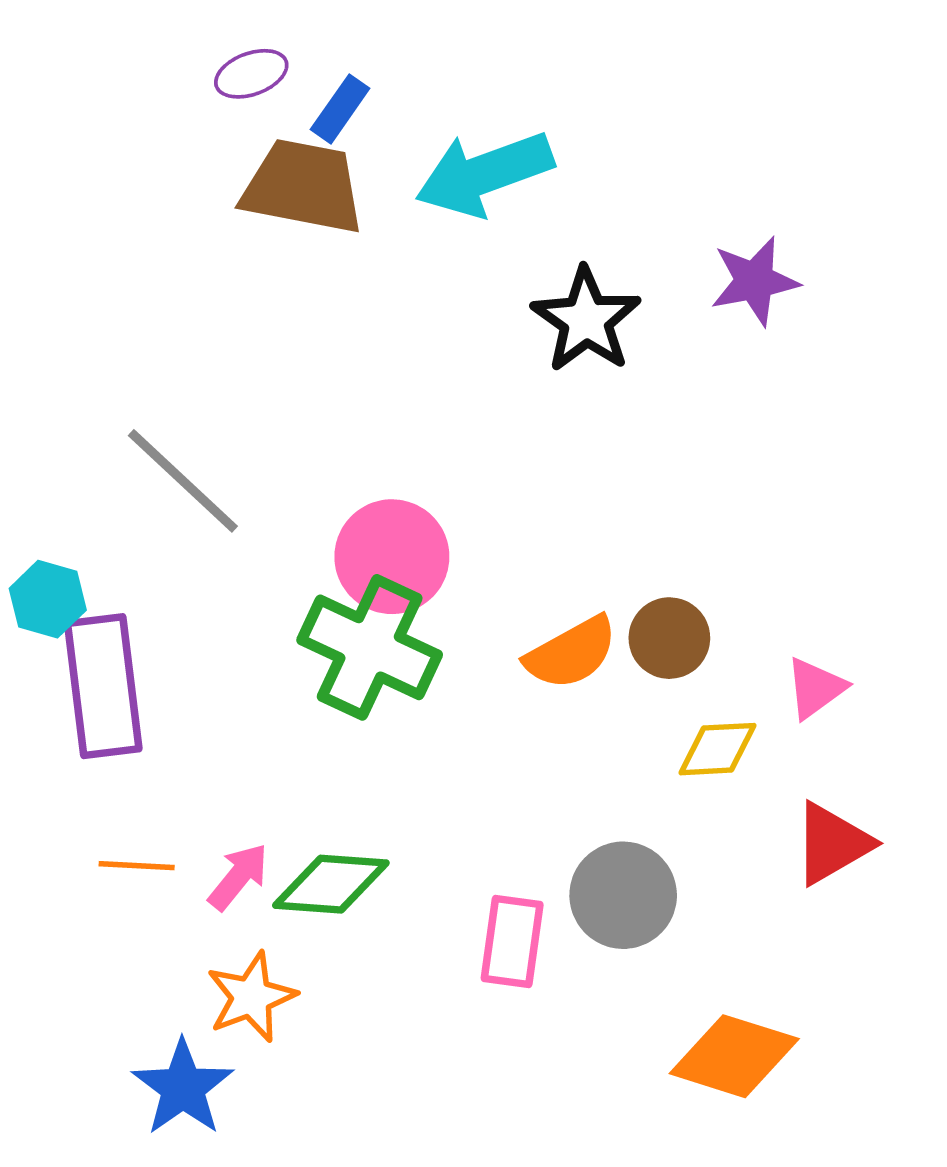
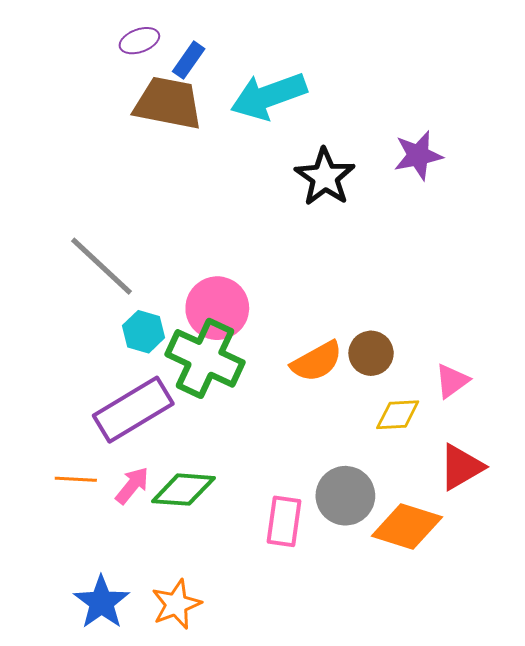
cyan hexagon: (48, 599) -> (143, 332), moved
purple rectangle: (103, 686) -> (133, 410), moved, turned 66
orange star: (251, 997) -> (176, 604), moved
orange diamond: (734, 1056) -> (407, 526), moved

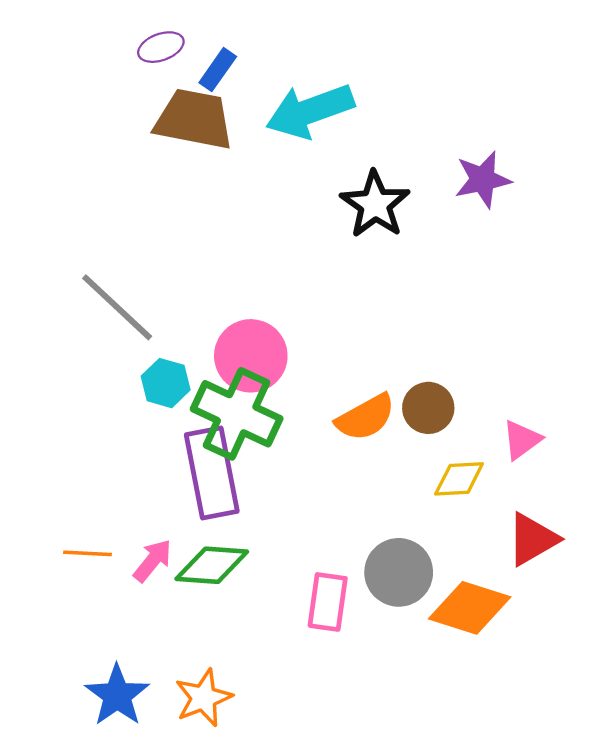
purple rectangle: (133, 410) -> (212, 473), moved, turned -70

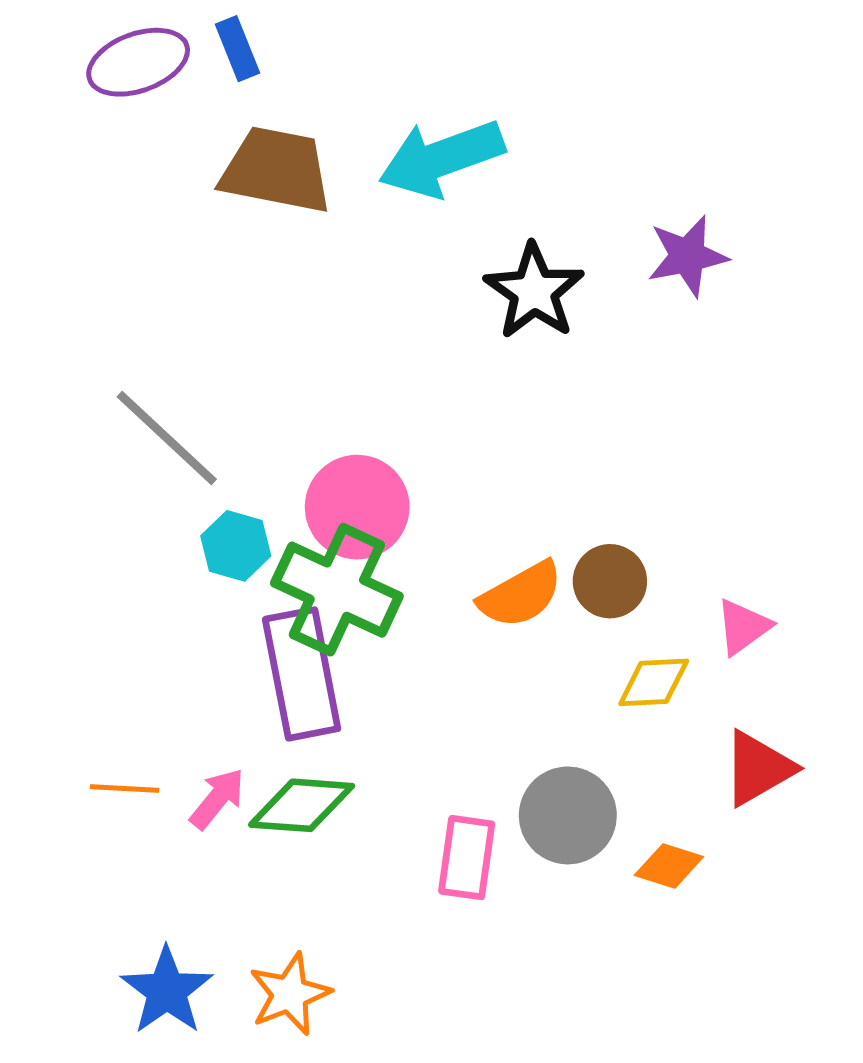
purple ellipse: (161, 47) -> (138, 62), moved, size x1.5
blue rectangle: (218, 70) -> (237, 49), moved, turned -57
orange diamond: (470, 608) -> (669, 866), size x0.6

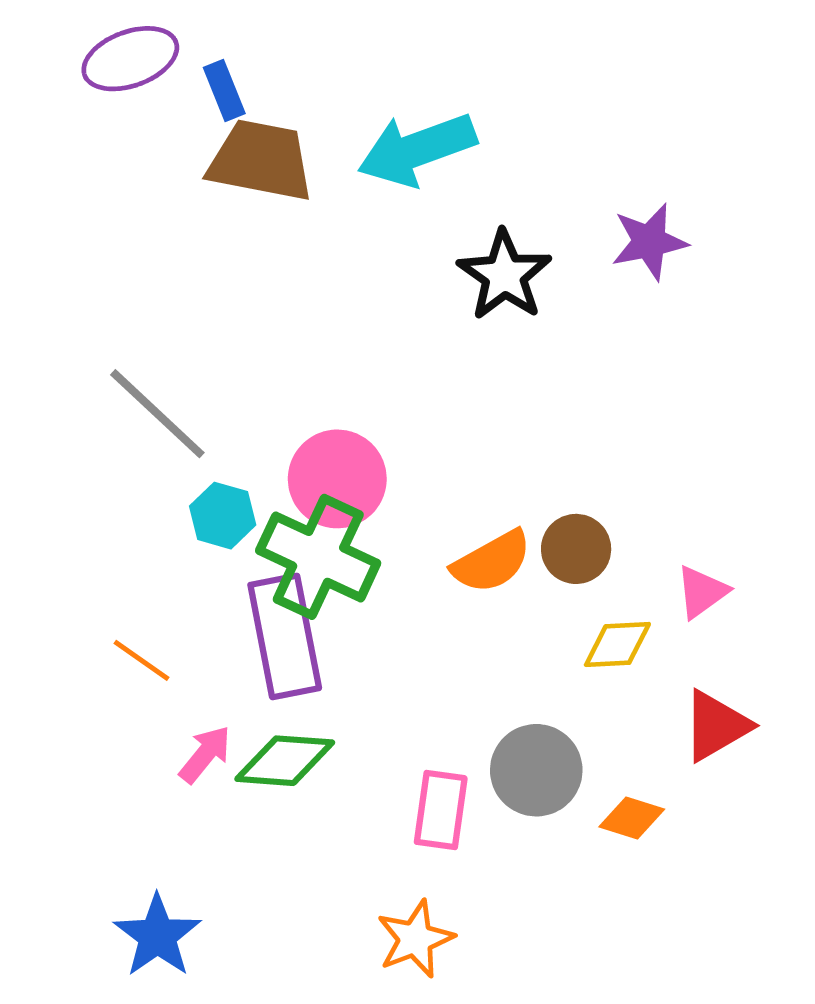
blue rectangle: (237, 49) -> (224, 90), moved
orange line: (125, 788) -> (141, 660), moved, turned 32
orange star: (290, 994) -> (415, 939), moved

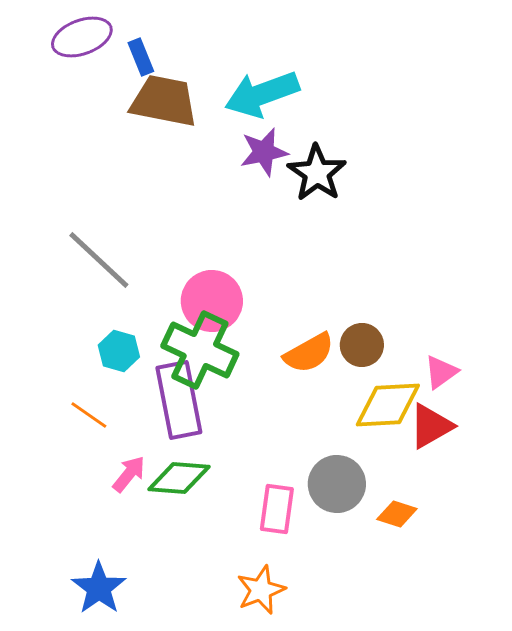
purple star: (649, 242) -> (264, 152), moved
cyan hexagon: (223, 516) -> (119, 351), moved
yellow diamond: (617, 644) -> (388, 405), size x1.5
red triangle: (716, 726) -> (431, 426), moved

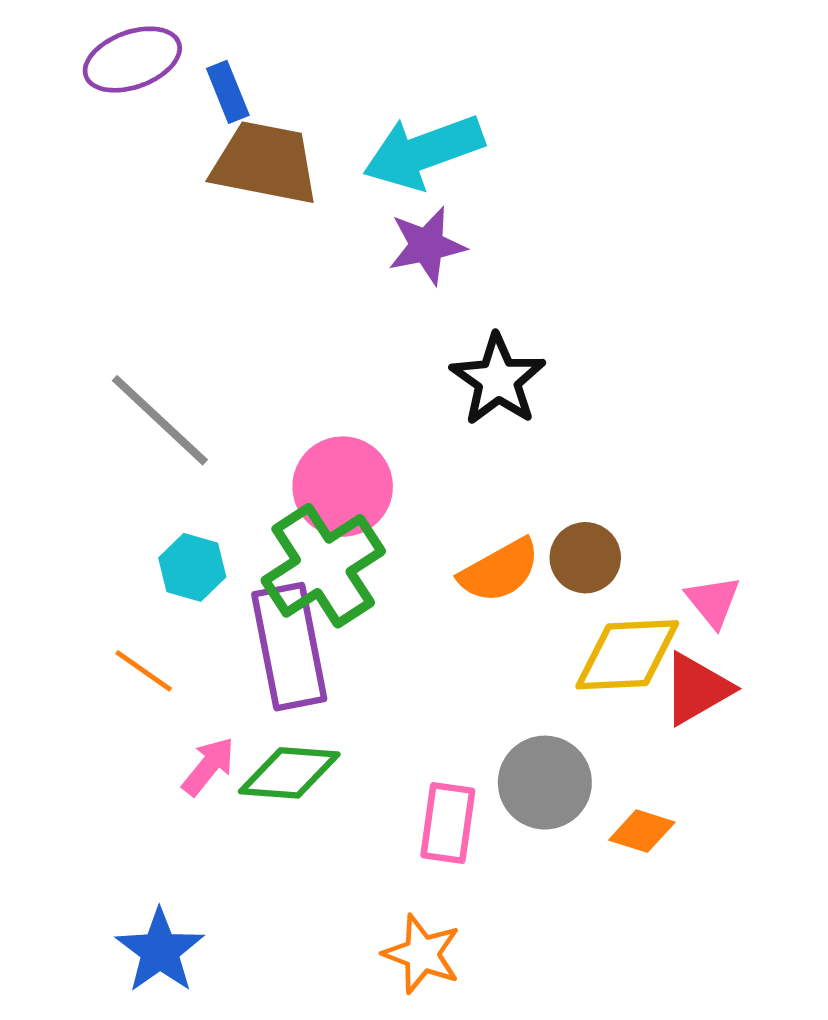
black star: (317, 173) -> (498, 380), moved
green cross: (200, 350) -> (323, 566), turned 32
pink triangle: (441, 372) -> (713, 601), turned -33
orange star: (261, 590) -> (422, 954), turned -30

